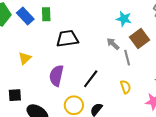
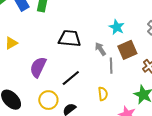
black trapezoid: (67, 39) -> (70, 38), moved

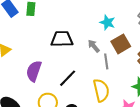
yellow semicircle: (103, 94) -> (101, 90), size x1.6

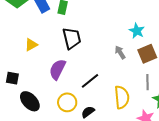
black trapezoid: (62, 39) -> (72, 38), moved, turned 70
gray line: (106, 61) -> (148, 82), moved

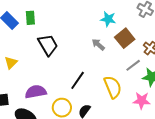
purple semicircle: (57, 69) -> (36, 92), moved, turned 70
gray line: (148, 82) -> (133, 65), turned 70

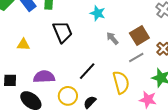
cyan star: (108, 19) -> (98, 13), moved
yellow triangle: (11, 63) -> (23, 45), turned 40
gray line: (133, 65) -> (136, 58), moved

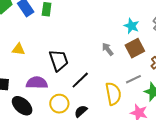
cyan star: (98, 13) -> (132, 26), moved
black trapezoid: (62, 32) -> (59, 60), moved
gray line: (136, 58) -> (133, 79), moved

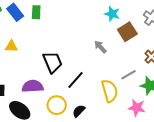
cyan star: (132, 26) -> (112, 14), moved
brown square: (135, 48) -> (127, 32), moved
yellow triangle: (18, 49) -> (11, 46), moved

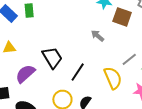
brown square: (127, 32) -> (122, 17), turned -30
purple semicircle: (33, 86) -> (25, 74), moved, turned -30

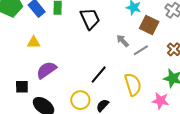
black trapezoid: (52, 58) -> (90, 19), moved
gray line: (129, 59) -> (141, 50), moved

